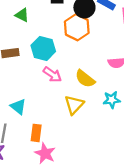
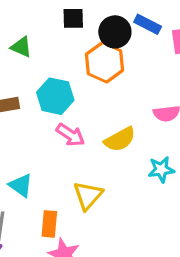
yellow semicircle: (85, 79) -> (120, 139), turned -65
yellow triangle: (74, 105) -> (88, 195), moved

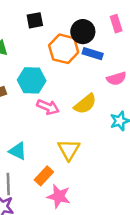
blue rectangle: (148, 24) -> (93, 54), moved
black circle: (115, 32) -> (83, 32), moved
orange rectangle: (49, 224) -> (44, 176), turned 48

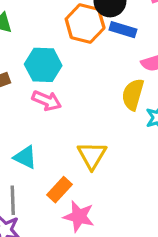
yellow semicircle: (85, 104) -> (133, 94), moved, turned 145
pink arrow: (48, 107) -> (47, 101), moved

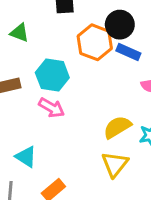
yellow semicircle: (133, 94) -> (117, 127), moved, turned 36
yellow triangle: (92, 155) -> (115, 164), moved

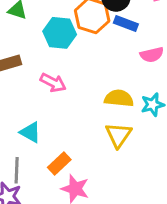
cyan hexagon: (52, 75) -> (60, 33), moved
yellow semicircle: (117, 127) -> (119, 98), turned 40

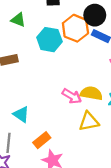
pink arrow: (53, 83) -> (72, 96), moved
yellow triangle: (118, 135) -> (89, 121), turned 40

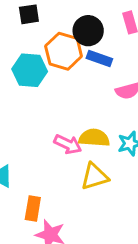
orange rectangle: (42, 140) -> (33, 208), turned -36

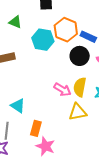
black circle: (88, 31) -> (80, 56), moved
yellow semicircle: (94, 138) -> (80, 87), turned -90

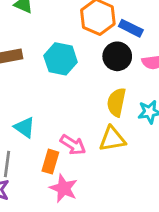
cyan hexagon: (43, 40) -> (61, 59), moved
pink arrow: (63, 90) -> (73, 145), moved

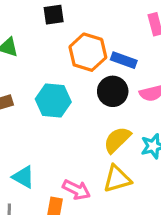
yellow semicircle: (116, 102) -> (117, 140), turned 40

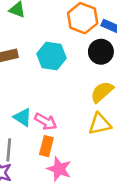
pink arrow: (76, 190) -> (46, 122), moved

